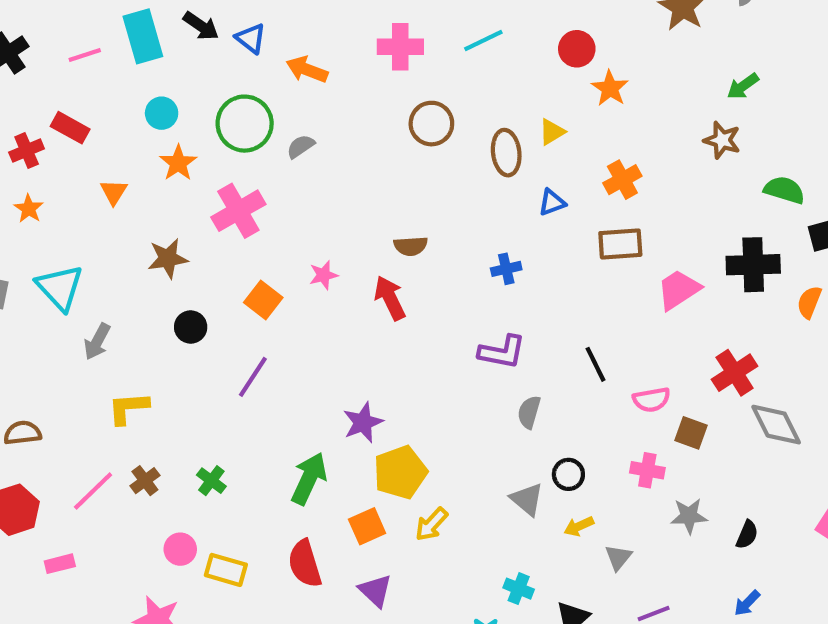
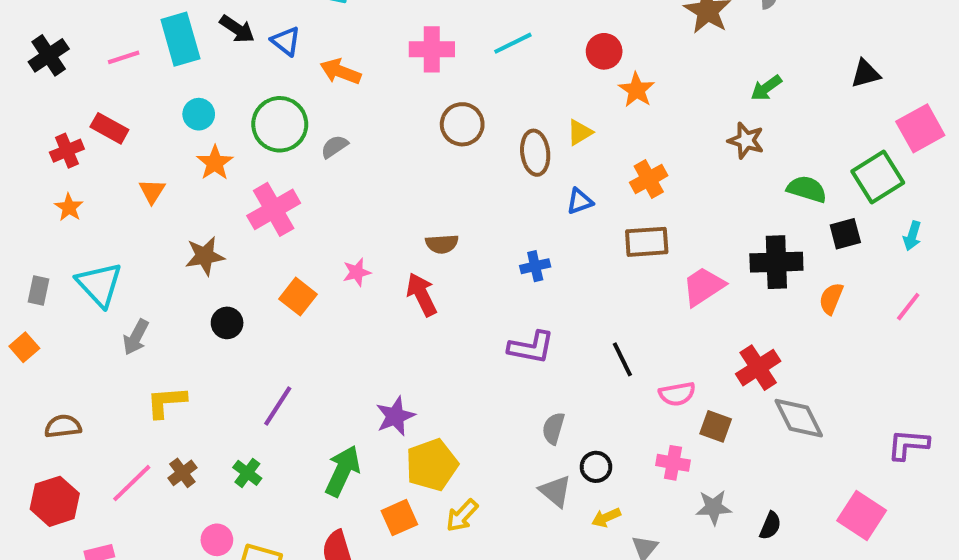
purple line: (253, 377) -> (278, 406), moved
gray semicircle: (529, 412) -> (553, 428), moved

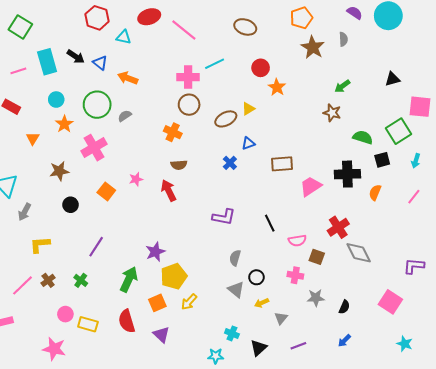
pink cross: (432, 49) -> (188, 77), moved
pink square: (920, 128) -> (420, 107), turned 35
brown ellipse: (535, 153) -> (226, 119), turned 70
orange cross: (649, 179) -> (173, 132), moved, turned -36
blue cross: (535, 266) -> (230, 163), moved, turned -32

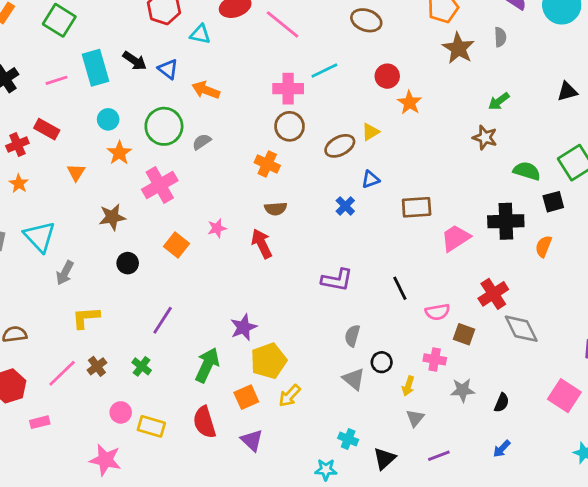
yellow arrow: (262, 303) -> (408, 386), moved, turned -48

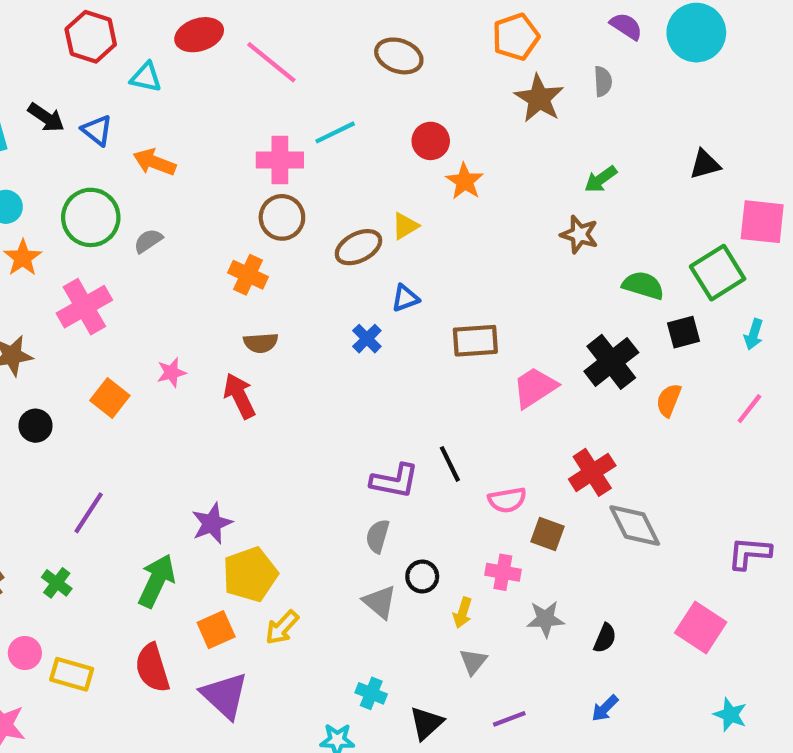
black cross: (506, 221) -> (611, 362), turned -36
purple L-shape: (337, 280) -> (395, 481), moved
purple triangle: (252, 440) -> (225, 695), size x1.4

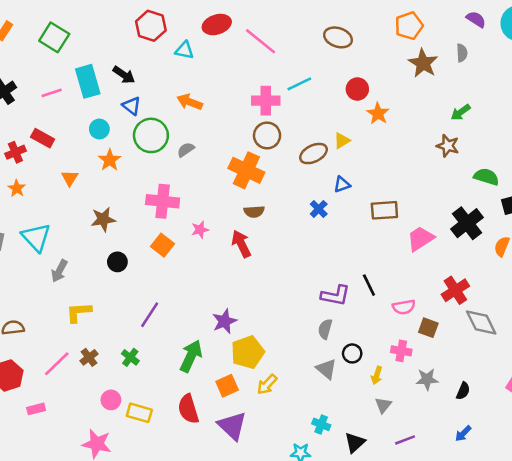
blue triangle: (97, 130) -> (132, 106), moved
orange cross: (248, 275) -> (246, 170), size x1.5
pink cross: (84, 307) -> (163, 201), moved, turned 36

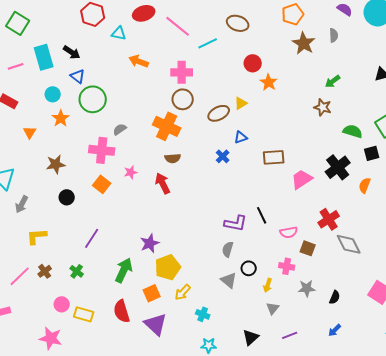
cyan line: (299, 84) -> (208, 43), moved
orange arrow: (190, 102) -> (139, 61), moved
gray semicircle: (186, 150) -> (120, 129), moved
cyan cross: (321, 424) -> (203, 314), moved

